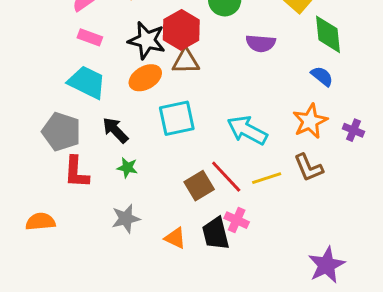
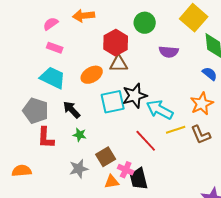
black star: (147, 40) -> (135, 96), moved, turned -30
yellow line: (267, 178) -> (176, 130), moved
brown square: (199, 186) -> (106, 157), moved
pink cross: (237, 220) -> (126, 170), moved
orange triangle: (175, 238) -> (112, 182), turned -35

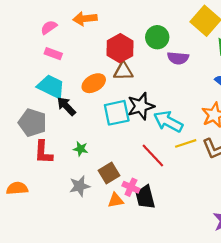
green circle: (145, 23) -> (157, 37), moved
black arrow: (72, 110) -> (66, 106), moved

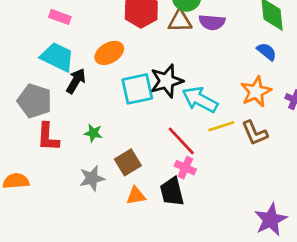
brown triangle: (123, 71) -> (180, 21), moved
black arrow: (66, 106) -> (76, 81), turned 75
pink cross: (131, 187) -> (185, 168), moved

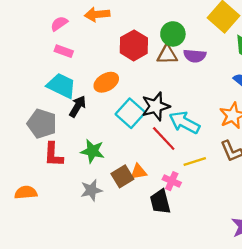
cyan square: (137, 89) -> (130, 113), turned -36
yellow line: (221, 126) -> (195, 162), moved
green star: (93, 133) -> (92, 151), size x1.5
red line: (181, 141) -> (164, 139), moved
orange triangle: (136, 196) -> (138, 172), moved

